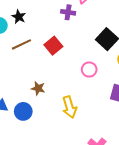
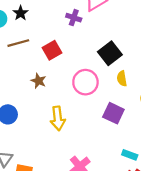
pink circle: (89, 69) -> (85, 82), size x1.5
brown star: (38, 88) -> (39, 81), moved

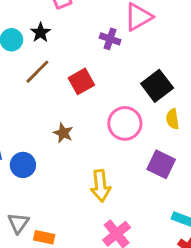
brown line: (18, 43) -> (37, 72), turned -30
brown star: (39, 81) -> (63, 133), moved
yellow arrow: (58, 118) -> (101, 186), moved

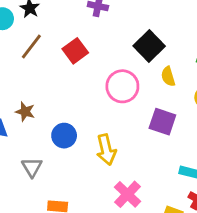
brown star: (63, 133) -> (25, 112), moved
blue circle: (23, 165) -> (64, 136), moved
gray triangle: (18, 223) -> (32, 167), moved

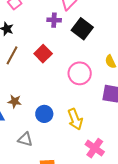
black square: (149, 46) -> (82, 29), moved
gray triangle: (32, 167) -> (25, 139), turned -35

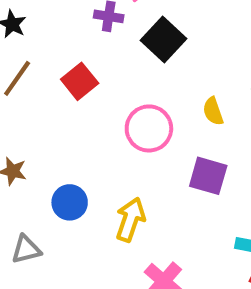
yellow arrow: (75, 119) -> (130, 219), turned -145
gray triangle: (25, 139) -> (26, 249), turned -35

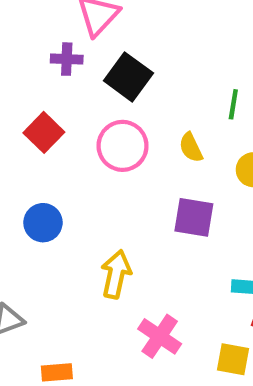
pink circle: (149, 128) -> (123, 146), moved
blue circle: (70, 202) -> (43, 223), moved

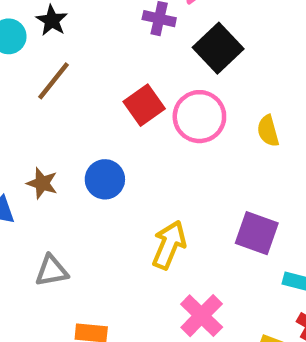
red square: (44, 132) -> (144, 105), moved
purple square: (194, 217) -> (257, 233), moved

